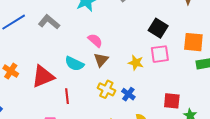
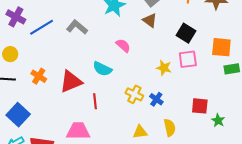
brown triangle: (101, 60) -> (150, 20), moved, turned -35

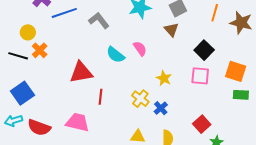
yellow star: (164, 68) -> (164, 78), moved
cyan semicircle: (102, 69) -> (115, 55), moved
orange cross: (39, 76) -> (40, 50), moved
red square: (200, 106) -> (202, 124), turned 30

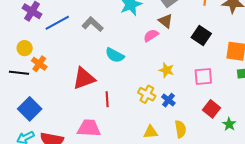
pink semicircle: (140, 48) -> (151, 36), moved, turned -77
pink square: (200, 76) -> (203, 77), moved

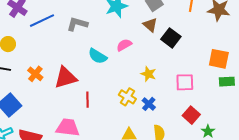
gray L-shape: (93, 24) -> (77, 24), turned -30
pink semicircle: (151, 36) -> (124, 45), moved
black square: (201, 36) -> (171, 38), moved
orange cross: (39, 64) -> (35, 74), moved

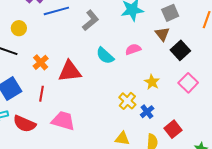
gray L-shape: (77, 24) -> (90, 20), turned 115
pink square: (185, 82) -> (188, 83), moved, turned 36
red line: (87, 100) -> (42, 94), moved
red square: (191, 115) -> (173, 129), moved

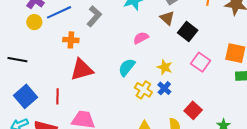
yellow circle: (19, 28) -> (34, 22), moved
cyan semicircle: (105, 56) -> (127, 67), moved, turned 96
orange cross: (41, 62) -> (71, 40), moved, turned -35
blue cross: (147, 112) -> (164, 88), moved

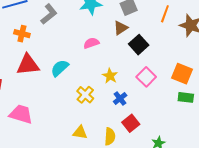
brown triangle: (167, 18) -> (121, 28), turned 35
cyan semicircle: (127, 67) -> (60, 68), moved
blue cross: (164, 88) -> (120, 99), moved

